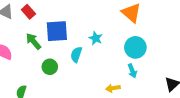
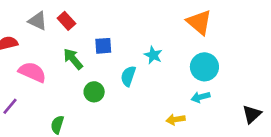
blue square: (57, 31) -> (103, 46), size x0.6
cyan arrow: (132, 71) -> (200, 97), turned 96

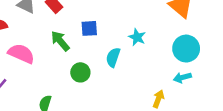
yellow arrow: (176, 119) -> (158, 99), turned 120

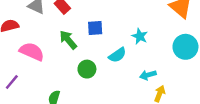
cyan semicircle: (113, 57) -> (117, 55), turned -144
cyan arrow: (182, 77) -> (148, 75), moved

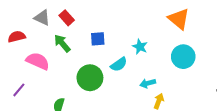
green arrow: (68, 40) -> (62, 43), moved
green circle: (87, 69) -> (90, 78), size x1.5

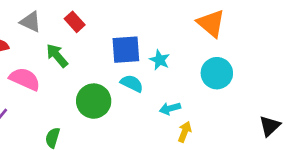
red rectangle: (67, 18) -> (75, 22), moved
blue square: (98, 39) -> (126, 50), moved, size x1.5
cyan semicircle: (119, 64) -> (132, 83), turned -119

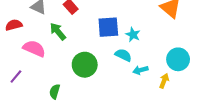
cyan circle: (217, 73) -> (178, 59), moved
cyan semicircle: (132, 83) -> (123, 55), moved
yellow arrow: (185, 132) -> (164, 81), moved

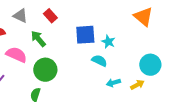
green circle: (85, 65) -> (45, 70), moved
cyan arrow: (140, 70) -> (113, 83), moved
yellow arrow: (164, 81) -> (137, 85), turned 40

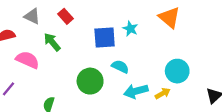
cyan star: (108, 42) -> (130, 29), moved
green circle: (45, 70) -> (90, 81), moved
cyan arrow: (113, 83) -> (136, 91), size x1.5

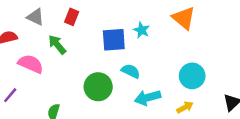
red rectangle: (66, 16) -> (72, 17), turned 64
yellow arrow: (163, 93) -> (185, 107), moved

